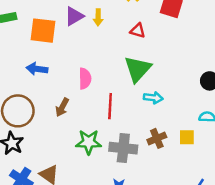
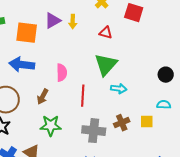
blue arrow: (37, 69) -> (22, 65), size x1.4
green star: (89, 142) -> (51, 126), moved

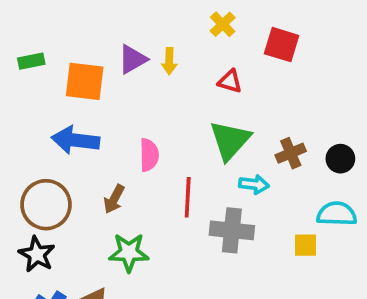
cyan semicircle: (164, 105) -> (337, 214), size x1.5
brown cross: (122, 123) -> (291, 153), moved
gray cross: (94, 131) -> (232, 230), moved

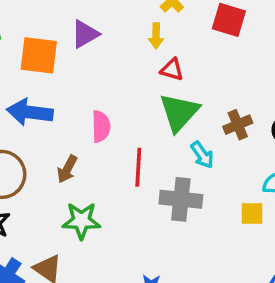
yellow arrow: (169, 61) -> (156, 36), moved
red triangle: (230, 81) -> (172, 70), moved
cyan arrow: (254, 184) -> (202, 155), turned 48

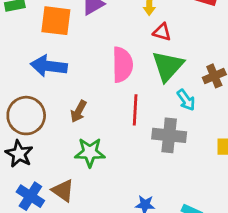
pink semicircle: (101, 126) -> (122, 65), moved, size x1.4

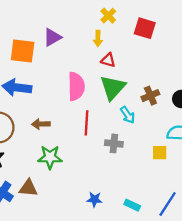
brown arrow: (79, 111) -> (41, 124), turned 60
gray cross: (169, 135) -> (114, 143), size x0.7
brown triangle: (63, 191) -> (28, 188), turned -30

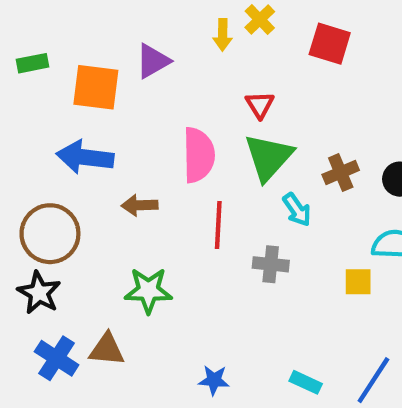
yellow arrow: (98, 38) -> (223, 35), moved
red triangle: (108, 60) -> (260, 105), turned 42
brown arrow: (41, 124) -> (140, 205), moved
blue star: (94, 199) -> (214, 380), moved

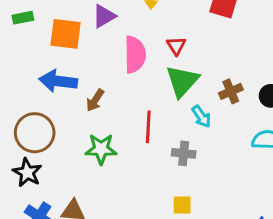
pink semicircle: (199, 155) -> (135, 55), moved
brown arrow: (140, 205) -> (95, 100), moved, turned -55
yellow square: (358, 282) -> (182, 205), moved
green star: (148, 290) -> (101, 149), moved

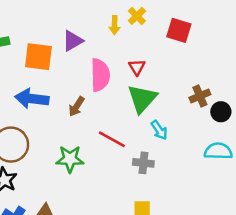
brown cross: (231, 91) -> (200, 96), moved
brown arrow: (95, 100) -> (77, 106), moved
red line: (148, 127) -> (112, 139), turned -64

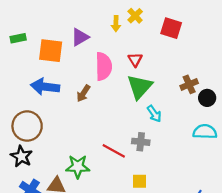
red line: (112, 139) -> (114, 151), moved
green star: (70, 159) -> (78, 167), moved

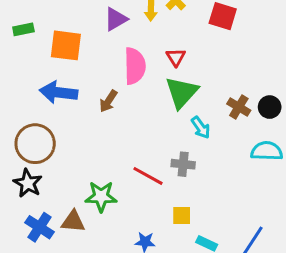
purple triangle: (80, 37) -> (116, 19), moved
brown cross: (189, 84) -> (239, 107), moved, turned -36

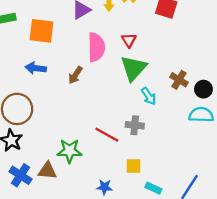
blue arrow: (59, 92) -> (36, 68), size x0.7
black circle: (270, 107) -> (203, 89), moved

